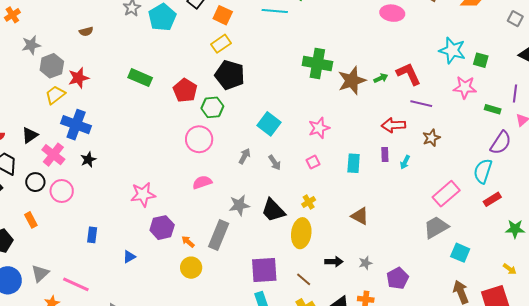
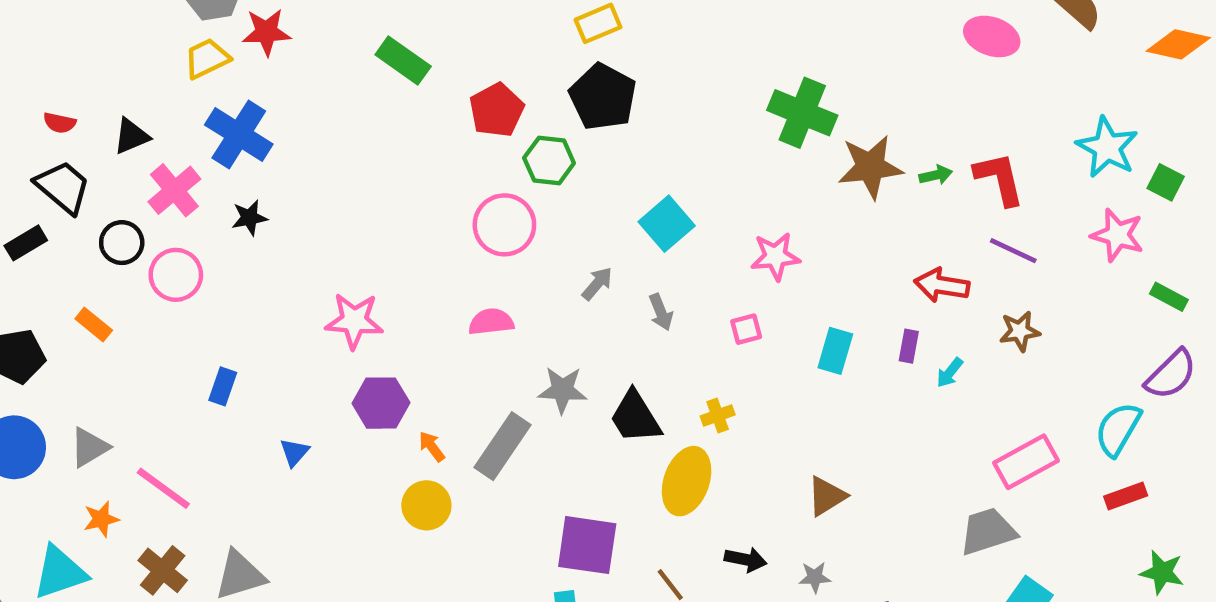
brown triangle: (360, 216) -> (827, 496), moved, turned 48
orange rectangle: (31, 220) -> (94, 324), turned -35
blue triangle: (129, 257) -> (294, 452), turned -32

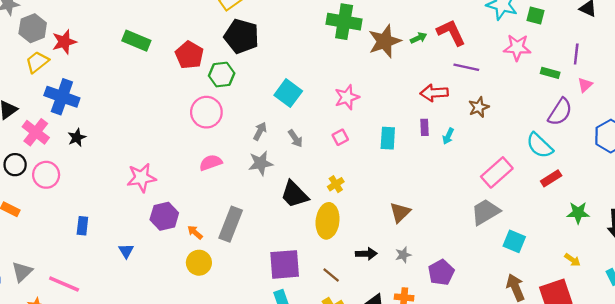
gray star: (562, 390) -> (261, 163), moved
cyan semicircle: (1118, 429) -> (540, 145), turned -64

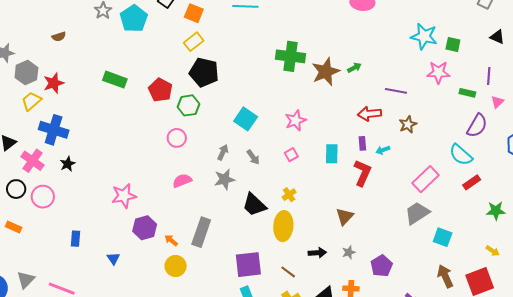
red L-shape: (451, 32) -> (362, 173), moved, turned 52
pink circle: (206, 112) -> (177, 138), size x0.7
cyan arrow: (448, 136) -> (383, 150), turned 48

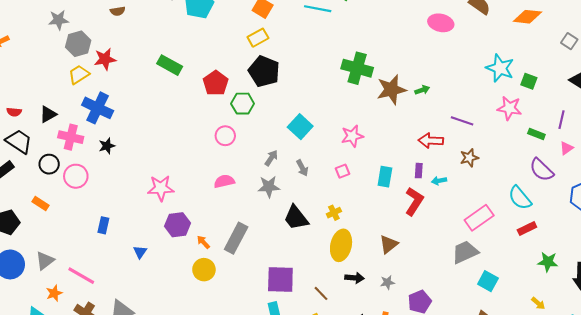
purple semicircle: (477, 126) -> (542, 170), turned 95
pink cross: (33, 161) -> (71, 137), turned -30
yellow ellipse: (283, 226) -> (341, 245), moved

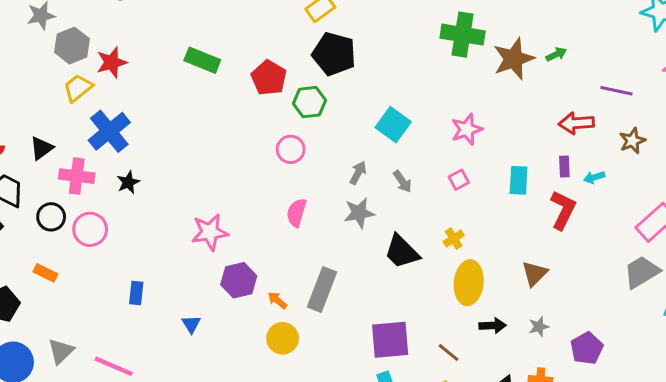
blue cross: (98, 108) -> (109, 131), turned 32
pink semicircle: (224, 181) -> (296, 213), turned -54

